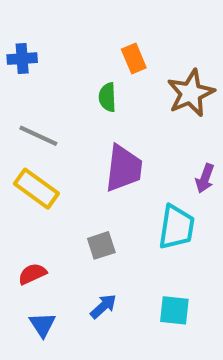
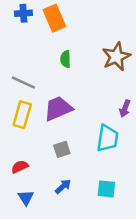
blue cross: (22, 59) -> (23, 13), moved
orange rectangle: (134, 59) -> (54, 18), moved, size x1.5
purple trapezoid: (124, 168) -> (58, 109), moved, turned -120
yellow rectangle: (36, 189) -> (22, 115), turned 70

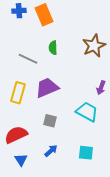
gray line: (23, 83) -> (28, 59), moved
cyan trapezoid: (108, 138) -> (87, 112), turned -70
gray square: (62, 149) -> (50, 121), turned 32
red semicircle: (20, 167) -> (16, 135), size x1.6

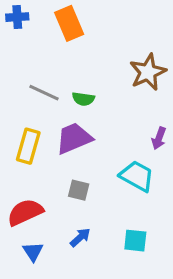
blue cross: (19, 11) -> (17, 17), moved
green semicircle: (53, 48) -> (83, 99), moved, turned -80

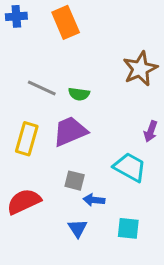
blue arrow: (80, 237) -> (94, 200), moved, turned -132
blue triangle: (33, 252) -> (78, 228), moved

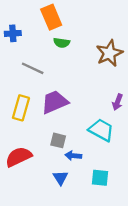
blue cross: (16, 16) -> (13, 33), moved
green semicircle: (79, 94) -> (62, 43), moved

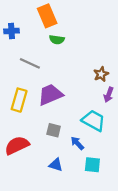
brown star: (109, 53) -> (101, 74), moved, size x0.6
blue arrow: (73, 156) -> (77, 143), moved, turned 40
blue triangle: (60, 178) -> (56, 165), turned -40

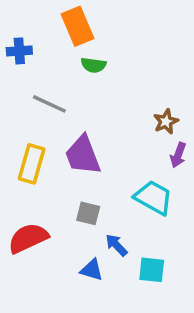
purple trapezoid: (50, 95) -> (83, 155), turned -88
blue arrow: (77, 143) -> (116, 245), moved

